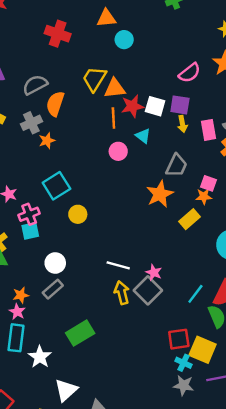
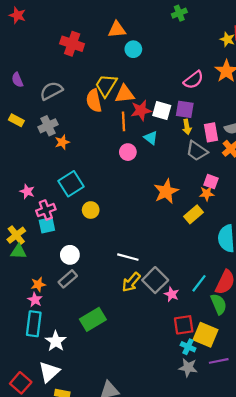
orange semicircle: (55, 104) -> (94, 101), moved, turned -30
gray trapezoid: (176, 166) -> (197, 151), moved, turned 100
pink star: (154, 273) -> (172, 294), moved
yellow arrow: (122, 293) -> (131, 282), turned -125
white triangle: (66, 390) -> (49, 372), moved

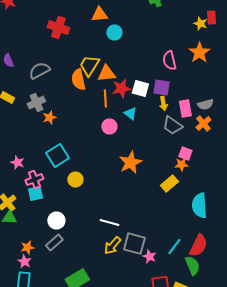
pink semicircle: (193, 80) -> (169, 60), turned 114
orange star: (166, 191) -> (130, 162), moved
gray square: (155, 280) -> (134, 244), turned -30

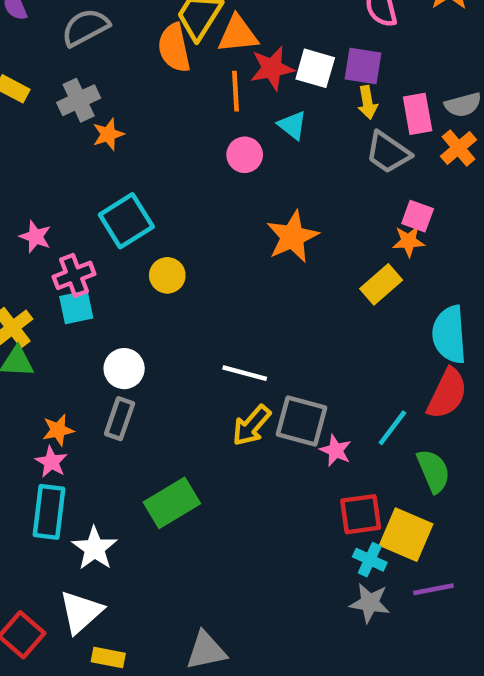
gray rectangle: (54, 242) -> (120, 419), turned -30
red semicircle: (198, 246) -> (447, 394), moved

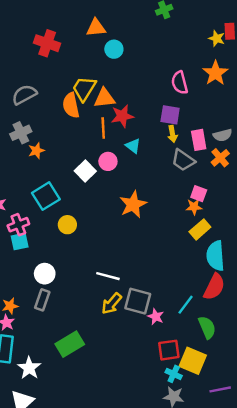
white square: (315, 68) -> (85, 171), moved, turned 30
yellow rectangle: (381, 284) -> (200, 229), moved
purple line: (433, 589) -> (220, 389), moved

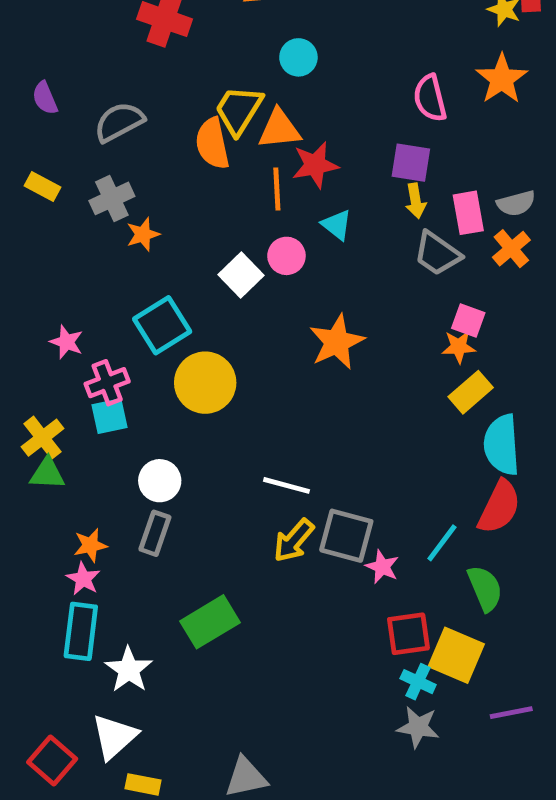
cyan circle: (114, 49) -> (298, 57), moved
yellow circle: (67, 225) -> (205, 383), size x1.6

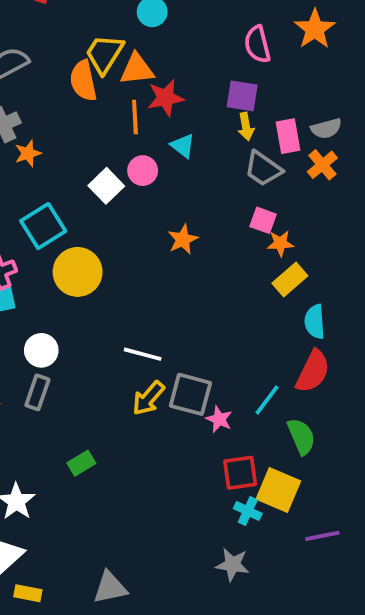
pink square: (468, 320) -> (263, 220), moved
orange star: (337, 342) -> (183, 239), size x0.7
cyan semicircle: (502, 445) -> (315, 322), size x0.7
green rectangle: (210, 622) -> (81, 463), size x0.6
gray star: (418, 727) -> (233, 565), moved

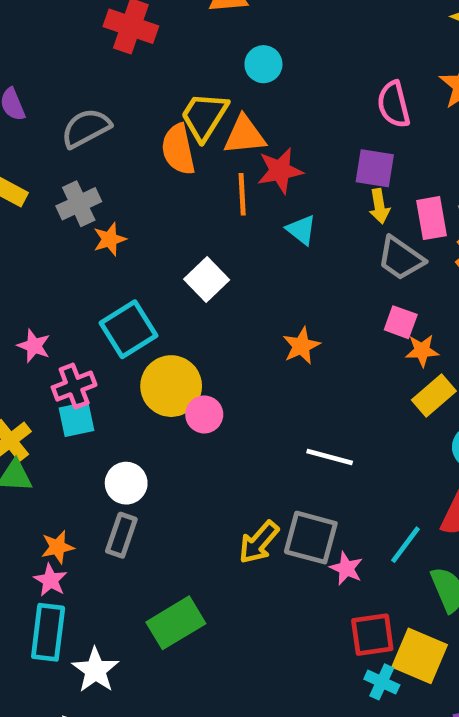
pink circle: (143, 171) -> (204, 414), moved
white line: (143, 354) -> (330, 457), moved
green rectangle: (81, 463) -> (176, 623), size x1.6

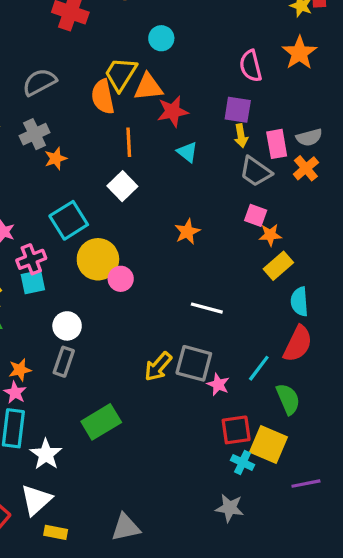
orange line: (242, 194) -> (129, 142), moved

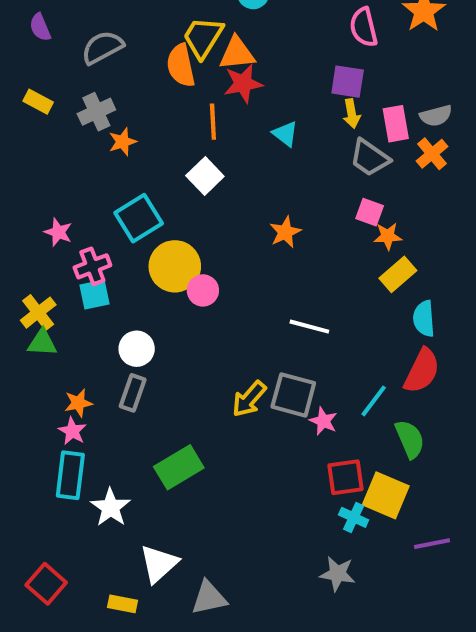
red star: (173, 111) -> (243, 84), moved
white triangle: (36, 500) -> (159, 564), moved

